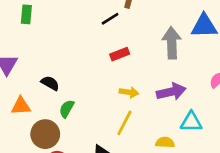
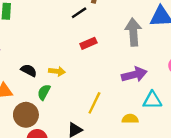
yellow arrow: (129, 92) -> (57, 71), moved

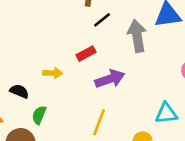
black line: (79, 13) -> (102, 20), moved
yellow arrow: (57, 71) -> (53, 73), moved
purple arrow: (134, 75) -> (110, 79), moved

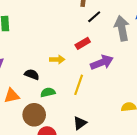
green semicircle: (39, 115) -> (48, 92), turned 56
yellow line: (99, 122) -> (79, 85), moved

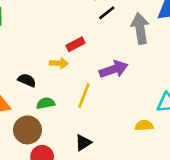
red rectangle: (83, 43) -> (75, 44), moved

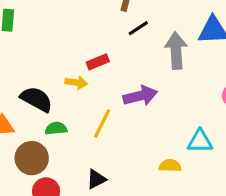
black semicircle: (27, 80) -> (36, 99), size x1.5

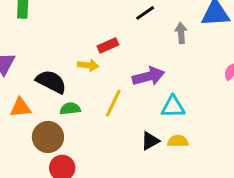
gray arrow: (176, 50) -> (181, 33), size x0.6
cyan triangle: (200, 141) -> (173, 107), moved
black triangle: (96, 179) -> (150, 141), moved

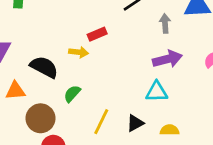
purple arrow: (148, 76) -> (167, 59), moved
yellow line: (113, 103) -> (101, 122), moved
green semicircle: (70, 109) -> (72, 94), moved, turned -42
yellow semicircle: (178, 141) -> (170, 130), moved

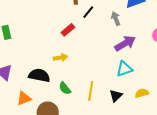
red rectangle: (97, 34) -> (68, 30), moved
green semicircle: (72, 94) -> (65, 88), turned -64
yellow line: (101, 122) -> (91, 91), moved

